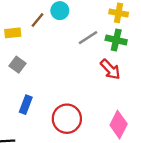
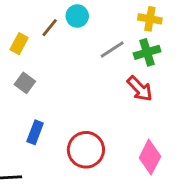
yellow rectangle: (13, 33) -> (19, 44), turned -56
green cross: (116, 40) -> (147, 52), turned -30

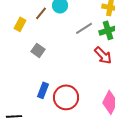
gray square: (25, 83) -> (38, 50), moved
blue rectangle: (35, 132) -> (43, 90), moved

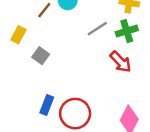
yellow rectangle: (20, 24) -> (18, 35), moved

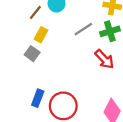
yellow rectangle: (18, 35) -> (41, 35), moved

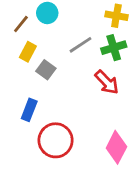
gray square: (32, 54) -> (46, 70), moved
blue rectangle: (38, 98) -> (29, 110), moved

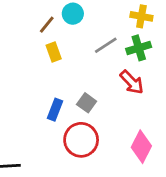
yellow rectangle: (28, 52) -> (54, 52), turned -48
gray square: (46, 70) -> (87, 103), moved

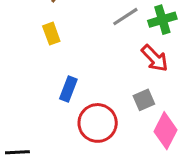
yellow rectangle: (54, 52) -> (51, 34), moved
gray square: (87, 103) -> (144, 100), moved, turned 30

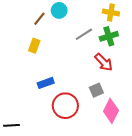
yellow rectangle: (51, 34) -> (34, 46), turned 40
blue rectangle: (68, 89) -> (46, 83), turned 49

